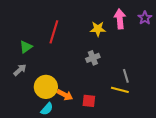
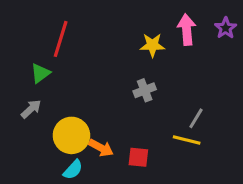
red line: (54, 32) -> (61, 39), moved
gray line: (126, 76) -> (196, 118), turned 48

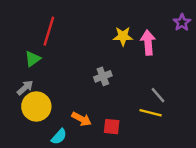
pink arrow: (187, 30) -> (148, 42), moved
gray cross: (145, 90) -> (103, 76), moved
gray line: (196, 118) -> (158, 95), turned -72
yellow circle: (71, 135) -> (36, 106), moved

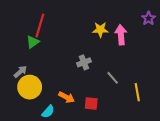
green triangle: (33, 59) -> (33, 42), moved
gray line: (158, 95) -> (113, 78), moved
yellow line: (151, 113) -> (137, 92), moved, turned 66

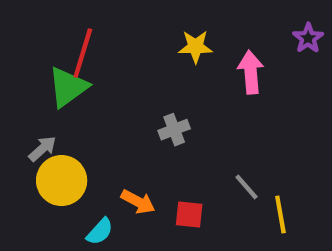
yellow star: (100, 30) -> (195, 47), moved
green triangle: (33, 42) -> (68, 87), size x1.5
gray line: (113, 78) -> (246, 187), moved
yellow line: (137, 92) -> (280, 215), moved

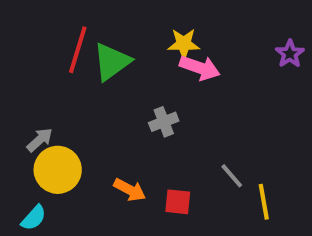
purple star: (308, 38) -> (290, 54), moved
pink arrow: (251, 72) -> (200, 68), moved, turned 114
green triangle: (68, 87) -> (112, 62), moved
cyan semicircle: (100, 232) -> (34, 218), moved

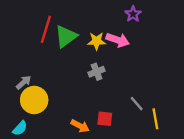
yellow star: (184, 44) -> (97, 41), moved
purple star: (290, 54) -> (133, 14), moved
orange arrow: (130, 190) -> (80, 126), moved

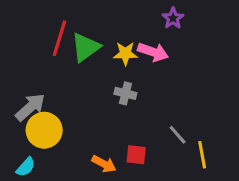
gray cross: (97, 72) -> (125, 93), turned 35
gray arrow: (24, 82) -> (30, 107), size x1.5

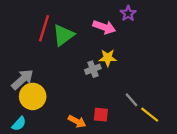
pink arrow: (153, 52) -> (104, 27), moved
yellow star: (125, 54) -> (108, 58), moved
gray cross: (125, 93) -> (93, 69), turned -35
yellow line: (202, 155) -> (150, 115), turned -42

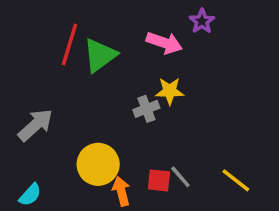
yellow circle: (33, 96) -> (98, 164), moved
gray line: (132, 100) -> (180, 177), moved
orange arrow: (77, 121) -> (121, 191), turned -132

